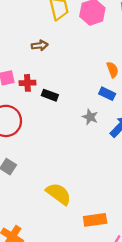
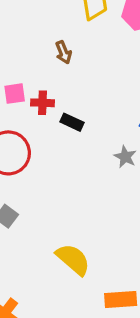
brown arrow: (40, 45) -> (63, 52), turned 70

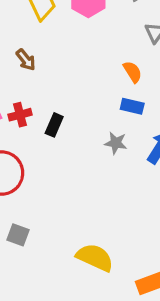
black rectangle: (72, 122) -> (54, 125), turned -75

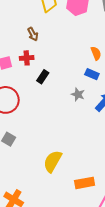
red cross: (20, 115) -> (27, 58), moved
yellow semicircle: (95, 257) -> (53, 161), turned -95

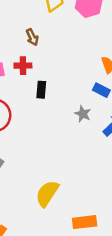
black rectangle: (43, 77) -> (41, 90), turned -32

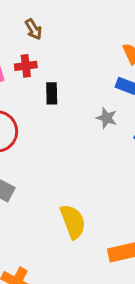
yellow semicircle: (47, 193) -> (73, 222), turned 132

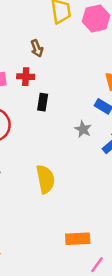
yellow semicircle: (73, 222) -> (45, 179), moved

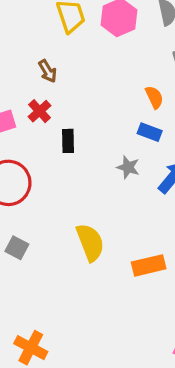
red cross: (26, 77) -> (40, 111), turned -35
orange rectangle: (78, 239) -> (149, 265), moved

